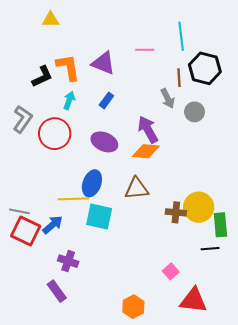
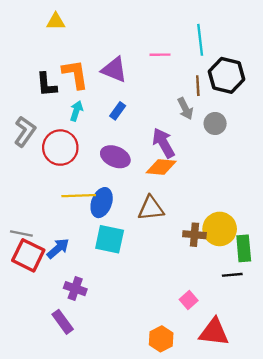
black L-shape: (42, 77) -> (47, 85), turned 110
yellow line: (73, 199) -> (79, 196), moved
orange hexagon: (133, 307) -> (161, 339), moved

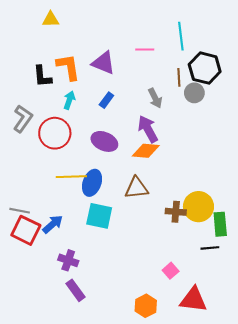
gray arrow: (185, 109) -> (155, 98), moved
gray circle: (215, 123) -> (194, 93), moved
purple rectangle: (63, 322) -> (75, 290), moved

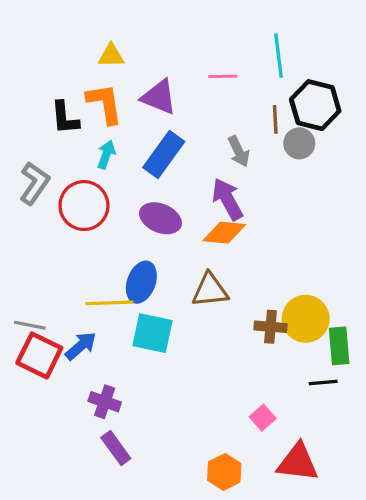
yellow triangle: (51, 19) -> (111, 56), moved
blue rectangle: (106, 100) -> (164, 155), size x1.8
yellow line: (71, 177) -> (109, 303), moved

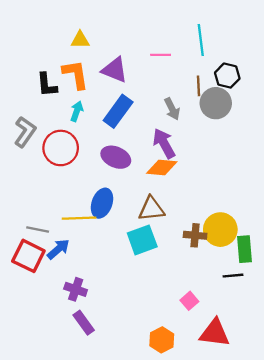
black hexagon: (315, 105) -> (227, 76), size x0.7
gray circle: (299, 143) -> (216, 103), size x1.4
gray line: (30, 325) -> (38, 230), moved
cyan square: (153, 333) -> (142, 240), moved, turned -32

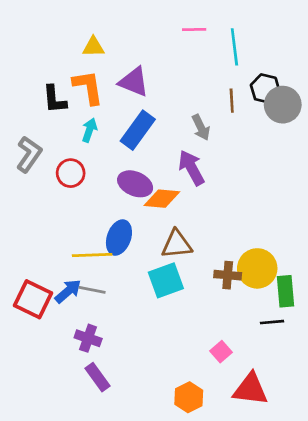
pink line: (161, 55) -> (194, 29), moved
gray circle: (216, 103) -> (283, 105), moved
red circle: (61, 148) -> (71, 173), size x0.7
orange diamond: (162, 168) -> (162, 199), moved
gray line: (38, 230) -> (92, 290), moved

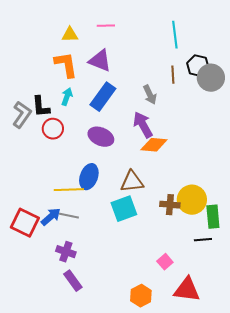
pink line: (194, 29) -> (106, 26), moved
black L-shape: (55, 99) -> (41, 107), moved
orange diamond: (162, 199) -> (154, 145), moved

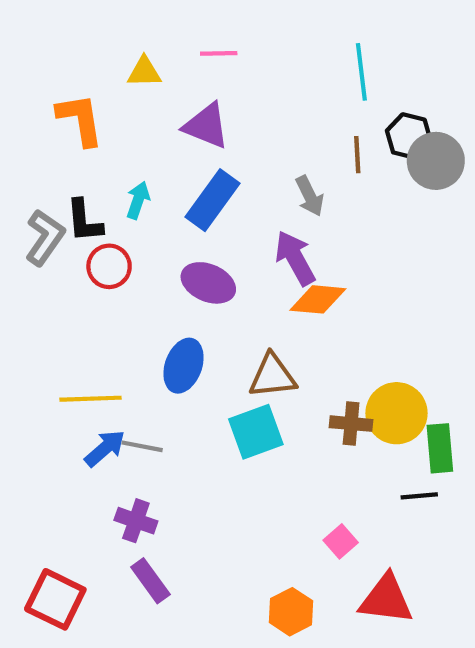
orange L-shape: (66, 65) -> (80, 120), moved
yellow line: (69, 190) -> (90, 399), moved
red square: (25, 223) -> (55, 599), moved

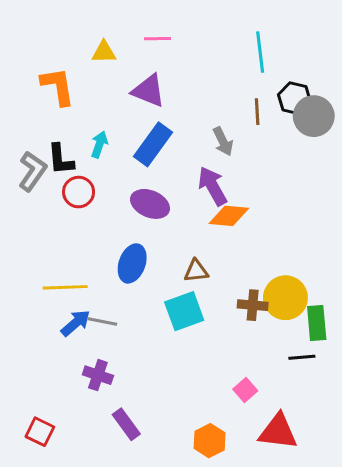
brown triangle: (272, 376) -> (196, 271), size x0.7
purple rectangle: (150, 581) -> (126, 424), moved
red square: (55, 599) -> (40, 432), size x0.7

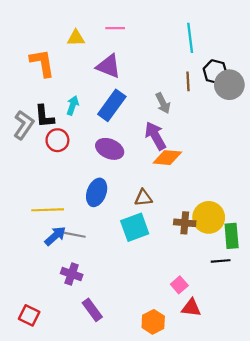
red triangle: (278, 432) -> (191, 308), moved, size x0.7

